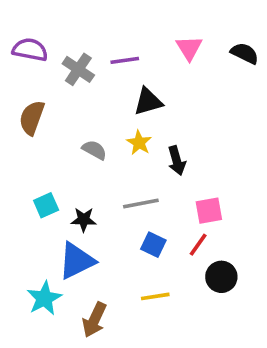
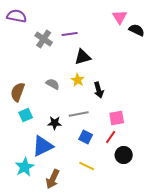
pink triangle: (189, 48) -> (120, 17), moved
purple semicircle: (30, 50) -> (17, 16), moved
brown semicircle: (32, 118) -> (18, 92), moved
black star: (84, 220) -> (55, 123), moved
yellow line: (155, 296) -> (87, 166), turned 35

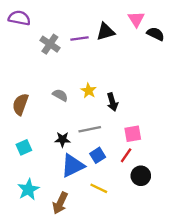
black triangle: (83, 57) -> (106, 32), moved
cyan square: (26, 115) -> (24, 147), moved
blue square: (86, 137) -> (98, 155), turned 32
blue triangle: (43, 146) -> (73, 166), moved

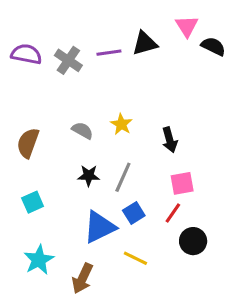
purple semicircle: (19, 18) -> (26, 54), moved
black arrow: (112, 102) -> (170, 140), moved
gray line: (90, 129) -> (123, 177), turned -55
black star: (62, 139) -> (89, 176), moved

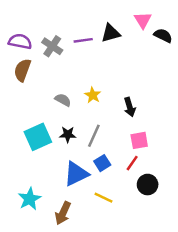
brown semicircle: (28, 143) -> (22, 70), moved
cyan square: (33, 202) -> (38, 137), moved, size x1.6

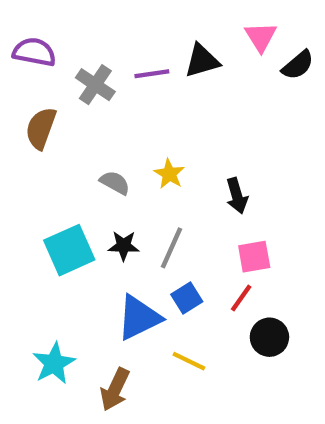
black semicircle: (163, 36) -> (298, 65), turned 114
purple semicircle: (20, 42) -> (34, 52), moved

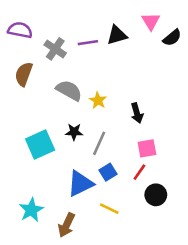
gray semicircle: (115, 183) -> (69, 90), moved, size x1.5
black star: (124, 246) -> (74, 132), moved

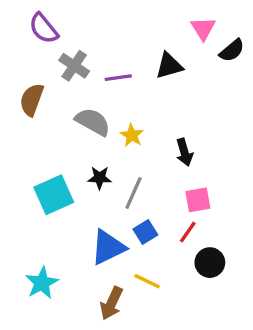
purple semicircle: (20, 30) -> (44, 28), moved, turned -140
black triangle: (117, 35) -> (169, 66), moved
purple line: (88, 43) -> (118, 78), moved
brown arrow: (66, 225) -> (111, 303), moved

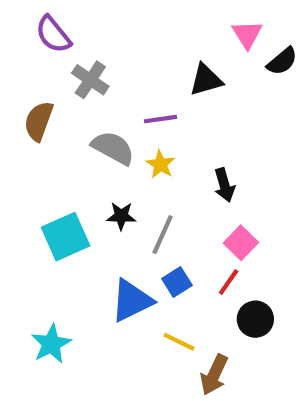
purple line: (118, 78) -> (160, 119), moved
pink square: (198, 200) -> (241, 243), turned -36
brown arrow: (111, 303) -> (214, 375), moved

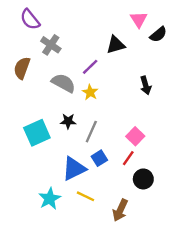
purple line: (160, 119) -> (90, 67), turned -36
black arrow: (224, 185) -> (146, 85), moved
yellow line: (179, 342) -> (85, 196), moved
cyan star: (51, 344) -> (50, 199), moved

